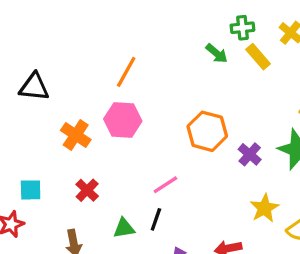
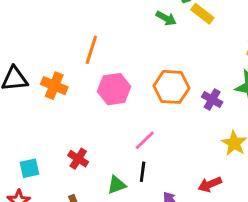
pink hexagon: (123, 120) -> (114, 89), moved
orange cross: (76, 135) -> (54, 86), moved

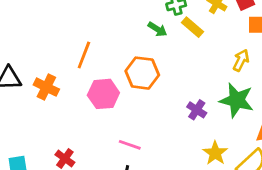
orange hexagon: (171, 87) -> (142, 73), moved
pink line: (145, 140) -> (130, 145), turned 60

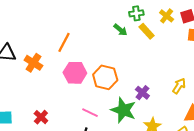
yellow arrow: (241, 60) -> (179, 86), moved
orange hexagon: (142, 73) -> (105, 77), moved
green star: (237, 100) -> (123, 110), moved

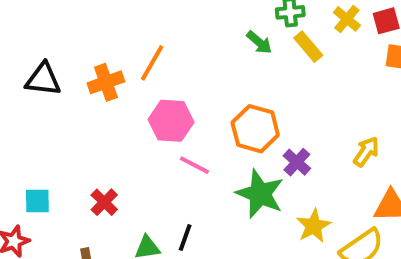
orange cross: (33, 63) -> (106, 82), moved, turned 36
orange hexagon: (105, 77) -> (255, 129), moved
pink line: (90, 113) -> (194, 165), moved

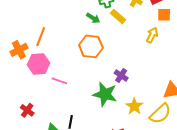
pink hexagon: (171, 121) -> (38, 64), moved
orange hexagon: (255, 129) -> (91, 46), moved
yellow arrow: (366, 152) -> (152, 35), moved
pink line: (194, 165) -> (59, 81), moved

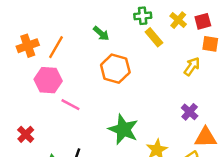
green arrow: (93, 18) -> (101, 33), moved
orange cross: (19, 50) -> (28, 46), moved
purple cross: (121, 75) -> (190, 112), moved

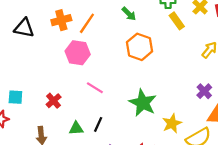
pink line: (70, 105) -> (95, 88), moved

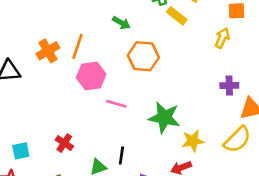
pink hexagon: (78, 53) -> (91, 76), moved
pink line: (95, 88) -> (116, 104), moved
purple cross: (204, 91) -> (229, 86), turned -32
yellow star: (172, 123) -> (193, 141), moved, turned 30

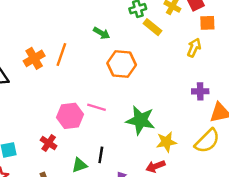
pink hexagon: (91, 76) -> (70, 116), moved

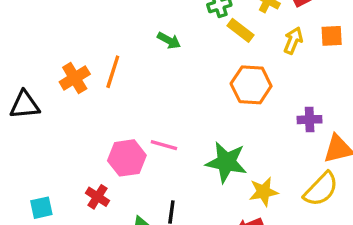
orange square: (207, 23) -> (332, 36), moved
yellow arrow: (194, 48) -> (293, 40), moved
orange hexagon: (122, 64) -> (251, 85), moved

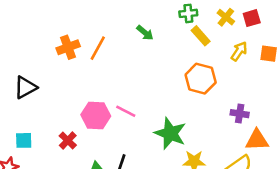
black triangle: (25, 105) -> (25, 87), moved, turned -35

